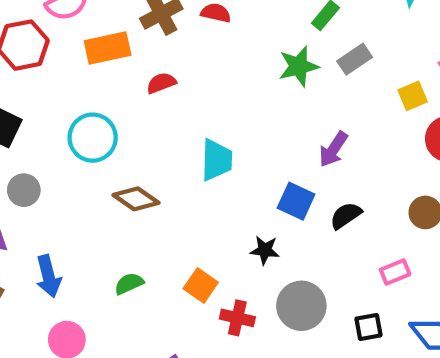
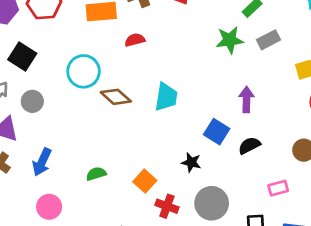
purple arrow: (333, 149) -> (246, 99), turned 140
brown diamond: (136, 199) -> (116, 97), moved
blue arrow: (48, 276) -> (42, 162), turned 32

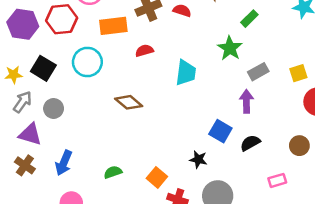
green star: (230, 40) -> (230, 48), turned -30
gray rectangle: (268, 40) -> (258, 72), moved
cyan circle: (84, 71) -> (87, 62), moved
cyan trapezoid: (166, 97) -> (186, 73), moved

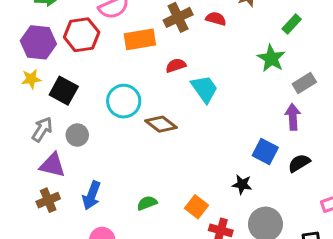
cyan circle: (87, 62) -> (124, 101), moved
cyan trapezoid: (186, 73) -> (204, 89), moved, turned -40
yellow star: (14, 75) -> (31, 79), moved
brown cross: (25, 165) -> (48, 200), turned 36

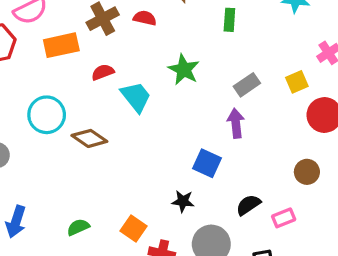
green rectangle: (292, 24) -> (229, 20), turned -36
green star: (271, 58) -> (184, 70), moved
black semicircle: (299, 163) -> (248, 205), moved

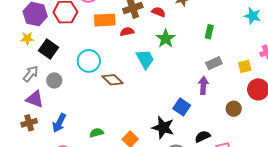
green rectangle: (229, 20) -> (209, 32), moved
green star: (184, 70) -> (166, 39), moved
red semicircle: (103, 72) -> (127, 32), moved
brown circle: (307, 172) -> (234, 109), moved
black star: (183, 201) -> (163, 128), size x1.6

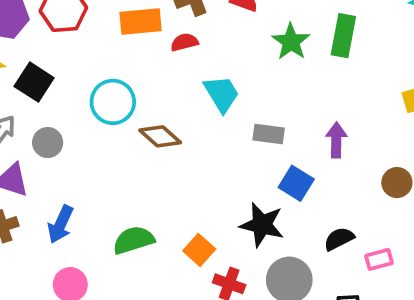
green rectangle: (209, 32) -> (343, 36), size x1.5
green star: (166, 39) -> (291, 42), moved
gray rectangle: (214, 63) -> (269, 134), moved, turned 35
green semicircle: (97, 133) -> (134, 240), size x1.5

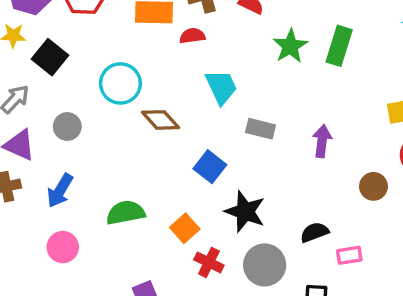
gray circle: (48, 143) -> (67, 127), moved
blue square: (296, 183) -> (210, 167), moved

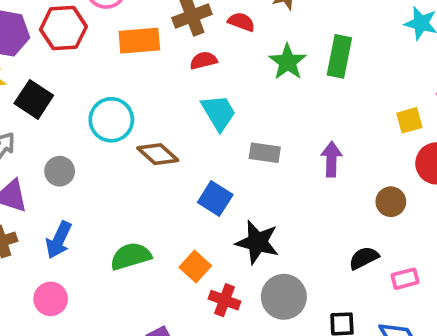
red semicircle: (192, 36) -> (204, 60), moved
black semicircle: (314, 232) -> (364, 258), moved
pink circle: (63, 247) -> (51, 299), moved
pink rectangle: (349, 255) -> (405, 279), moved

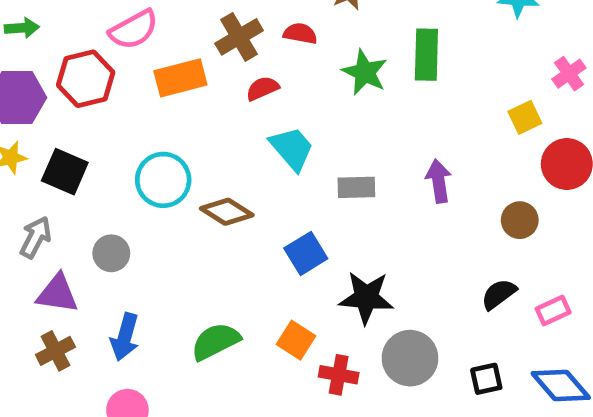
blue square: (215, 198) -> (306, 253), turned 36

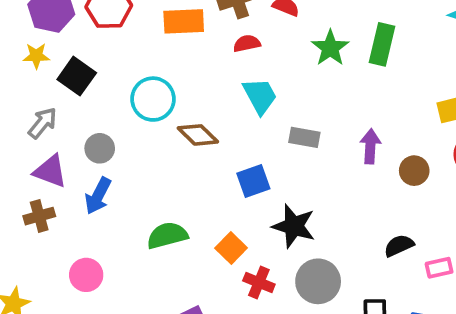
brown circle: (520, 220) -> (414, 171), moved
blue arrow: (125, 337) -> (98, 196), moved

